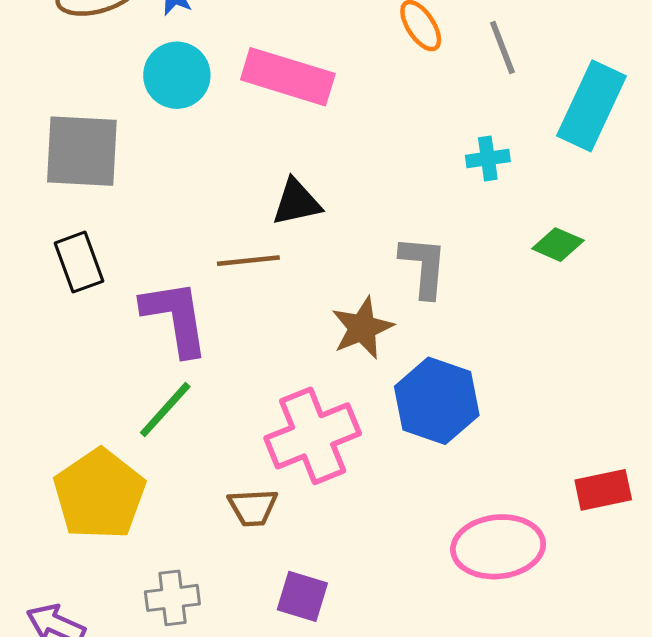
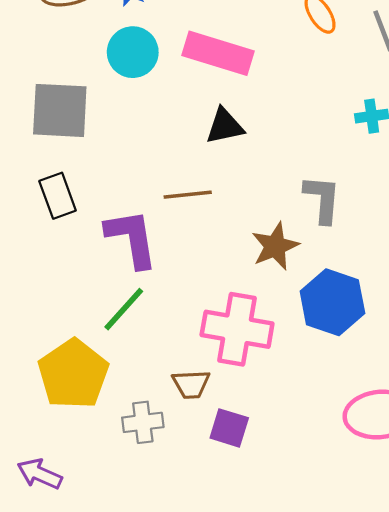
black triangle: (297, 202) -> (225, 126), moved
pink cross: (313, 436) -> (237, 329), turned 32
purple square: (302, 596) -> (229, 428), moved
gray cross: (172, 598) -> (143, 422), moved

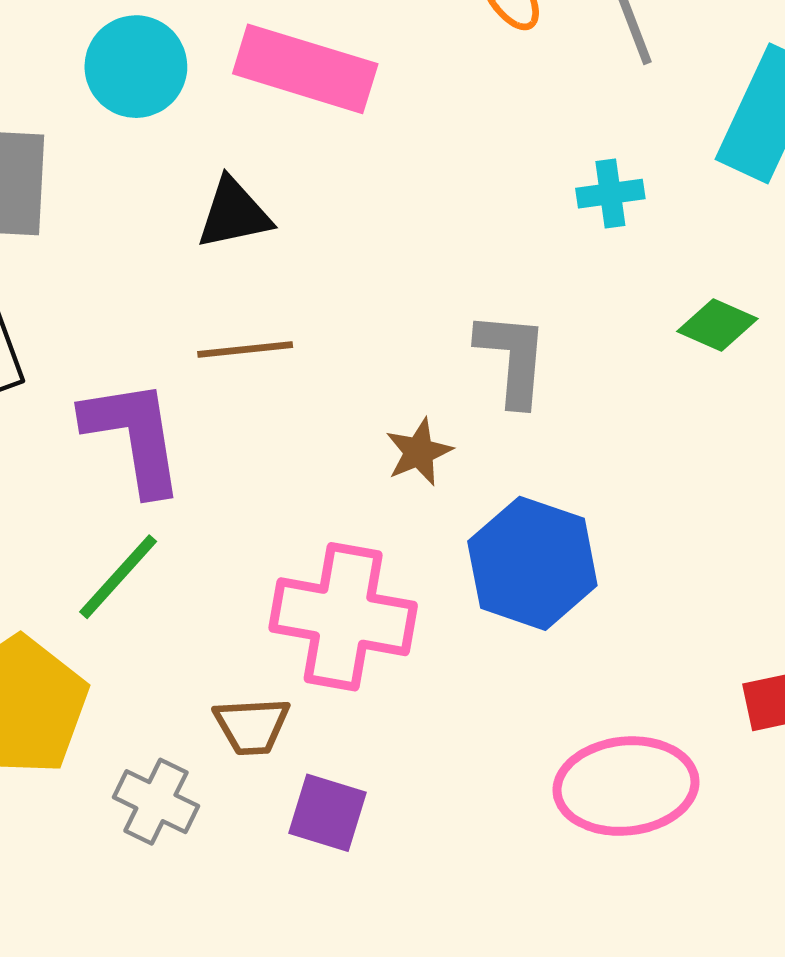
black triangle: (225, 126) -> (234, 214), moved
brown star: (275, 246) -> (419, 452), size x0.7
gray cross: (143, 422) -> (156, 802), turned 33

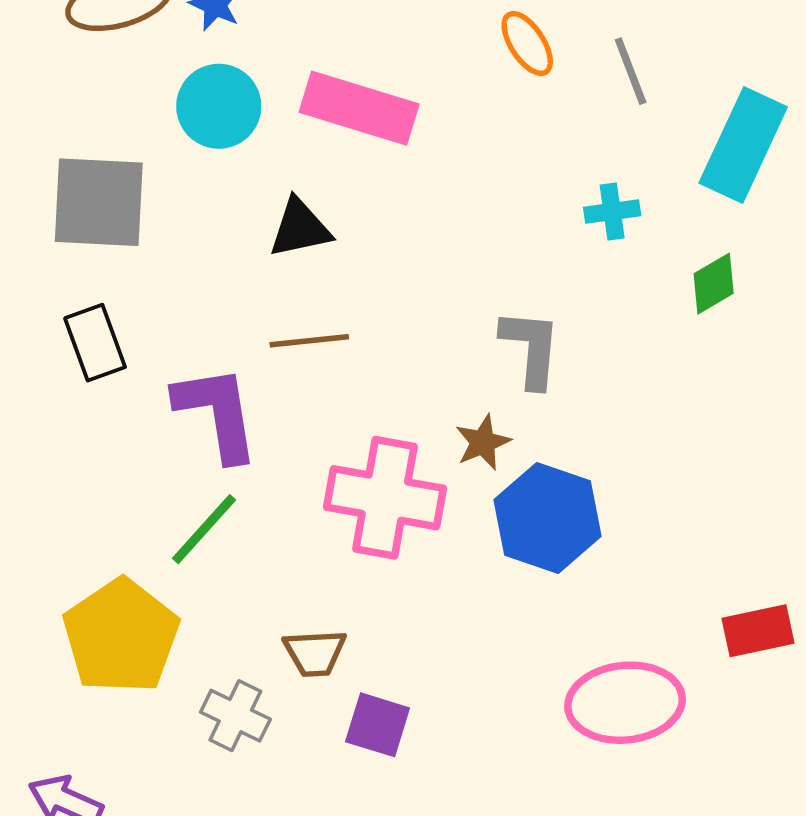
green diamond: (717, 325) -> (714, 284), moved, turned -54
brown star: (419, 452) -> (483, 442), moved
pink cross: (343, 617) -> (385, 498), moved

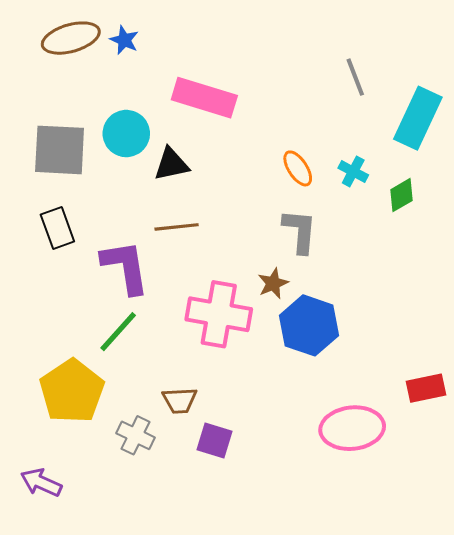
orange ellipse: (527, 43) -> (298, 168), moved
cyan circle: (219, 106) -> (126, 134), moved
cyan cross: (612, 212) -> (353, 171), moved, turned 36

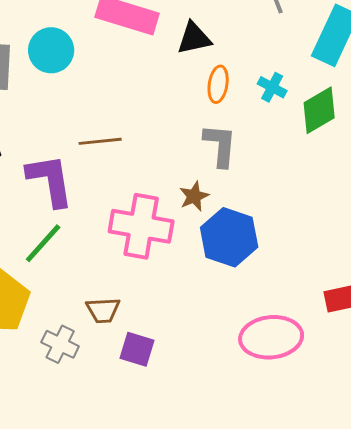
black triangle: (171, 164) -> (194, 38), moved
orange ellipse: (298, 168) -> (218, 84), turned 42
green diamond: (401, 195) -> (319, 110), size x1.4

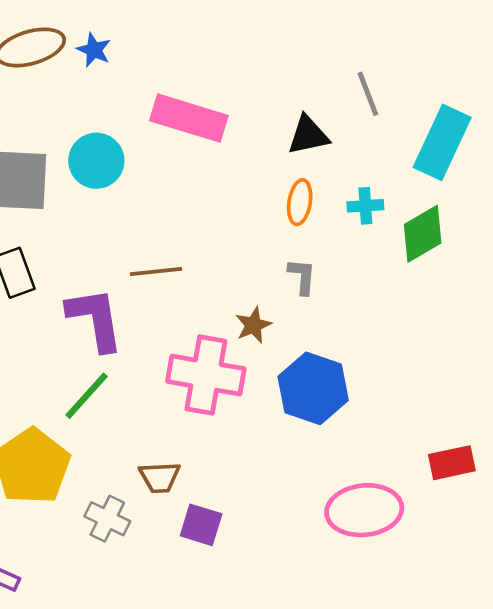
black triangle: (194, 38) -> (308, 135), moved
cyan cross: (272, 87) -> (365, 206), turned -32
gray L-shape: (220, 145) -> (302, 276), size x0.7
brown star: (194, 196) -> (253, 325), moved

